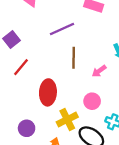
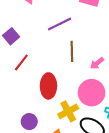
pink circle: (92, 101) -> (92, 93), size x1.6

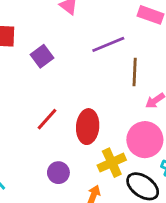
brown line: (72, 51) -> (135, 72), moved
red line: (21, 63) -> (47, 119), moved

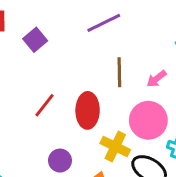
brown line: (135, 72) -> (119, 72), moved
yellow cross: (112, 163) -> (115, 147), turned -36

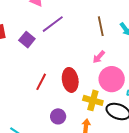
purple line: (104, 23) -> (53, 24), moved
brown line: (119, 72) -> (101, 26), moved
pink arrow: (156, 79) -> (99, 57), moved

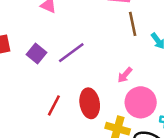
purple line: (53, 24) -> (71, 53), moved
brown line: (101, 26) -> (133, 24), moved

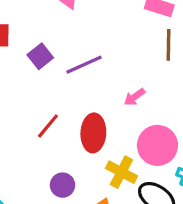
pink arrow: (125, 75) -> (134, 97), moved

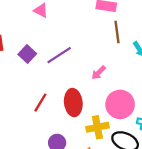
yellow cross: (121, 172) -> (97, 127), turned -30

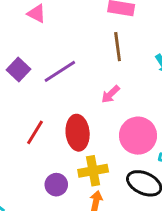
brown line: (117, 32) -> (118, 47), moved
yellow cross: (97, 127) -> (93, 171), moved

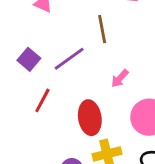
brown line: (118, 47) -> (102, 29), moved
red line: (35, 132) -> (42, 100), moved

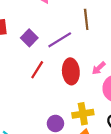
pink arrow: (120, 78) -> (99, 68), moved
red ellipse: (90, 118) -> (71, 71), moved

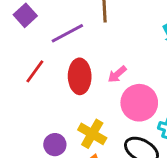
purple square: (29, 38) -> (25, 15), moved
yellow cross: (83, 114) -> (92, 134), turned 36

